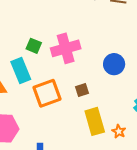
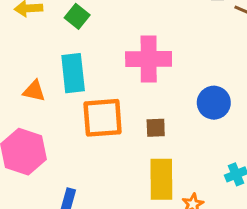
green square: (34, 46) -> (77, 16), moved

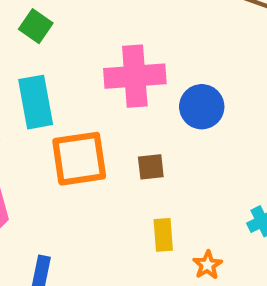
blue circle: (214, 103) -> (202, 107), moved
yellow rectangle: (161, 179) -> (163, 235), size x0.6

